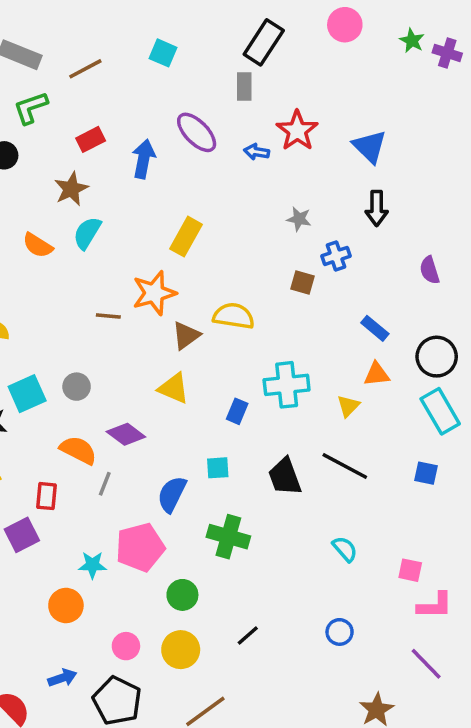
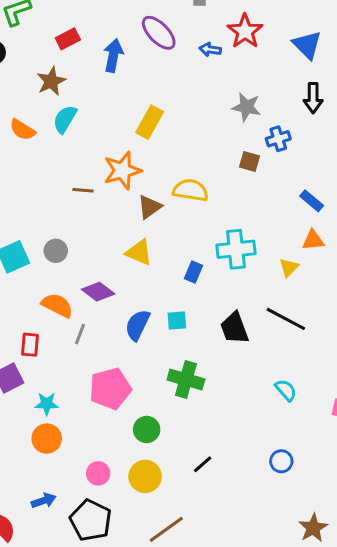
gray star: (299, 219) -> (247, 107), size x1.4
blue semicircle: (172, 494) -> (138, 325), moved
cyan star: (92, 565) -> (47, 404), moved

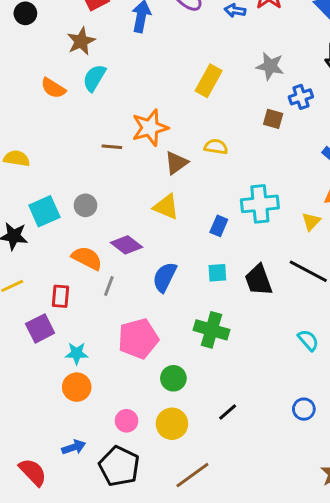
yellow rectangle: (150, 122) -> (209, 81), moved
yellow semicircle: (190, 190) -> (216, 147), size x0.7
cyan square: (177, 320) -> (217, 273), moved

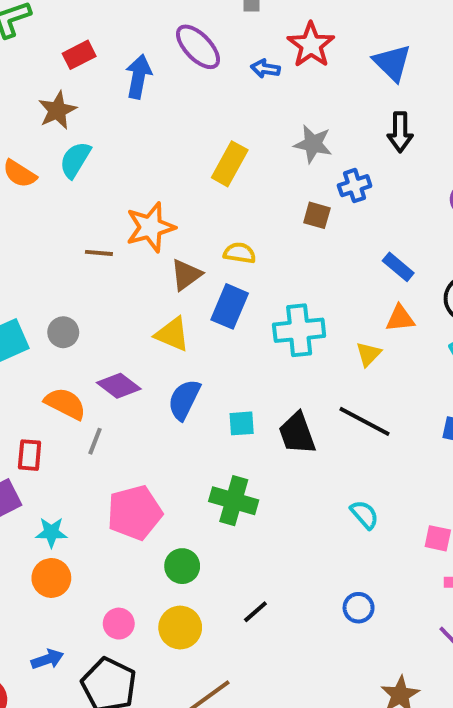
blue rectangle: (219, 226) -> (230, 306), moved, size x1.5
blue semicircle: (165, 277) -> (184, 400), moved

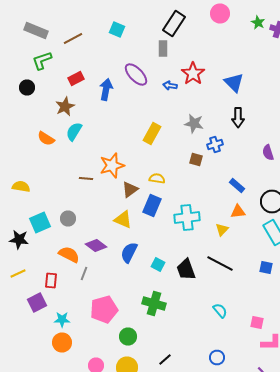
cyan square: (242, 423) -> (158, 264), turned 32

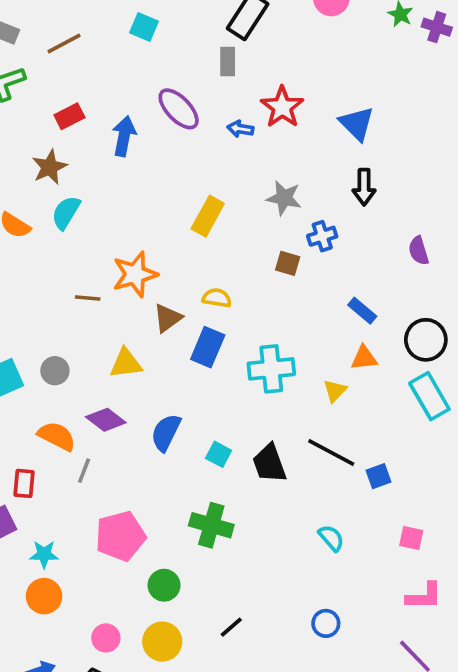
yellow triangle: (123, 220) -> (126, 363), moved, turned -30
blue square: (266, 268) -> (379, 476), moved, turned -32
pink square: (257, 322) -> (411, 538), moved

